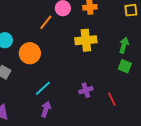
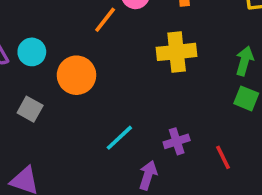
cyan line: (43, 88) -> (119, 138), moved
purple arrow: (46, 109) -> (148, 175), moved

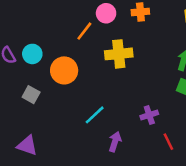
yellow cross: (177, 52) -> (119, 54), moved
purple cross: (177, 141) -> (149, 115), moved
red line: (223, 157) -> (168, 142), moved

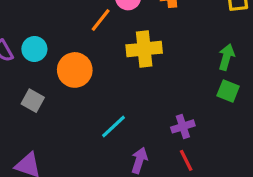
red line: (168, 142) -> (186, 160), moved

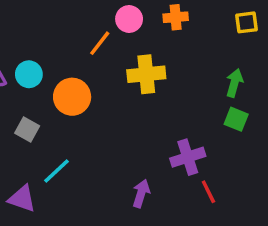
cyan line: (113, 126) -> (57, 171), moved
purple cross: (183, 126) -> (188, 157), size x1.4
red line: (186, 160) -> (208, 192), moved

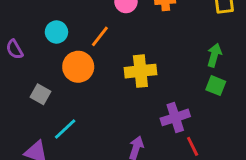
orange line: (100, 43) -> (100, 36), moved
cyan circle: (29, 74) -> (56, 32), moved
yellow cross: (146, 74) -> (140, 71), moved

